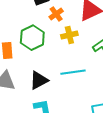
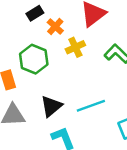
cyan line: (73, 72) -> (91, 106), moved

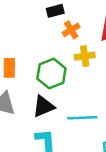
green hexagon: (34, 59) -> (51, 73), moved

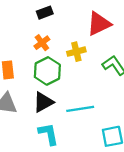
orange cross: (71, 30) -> (42, 43), moved

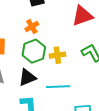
yellow cross: (76, 52) -> (57, 55), moved

